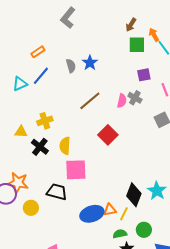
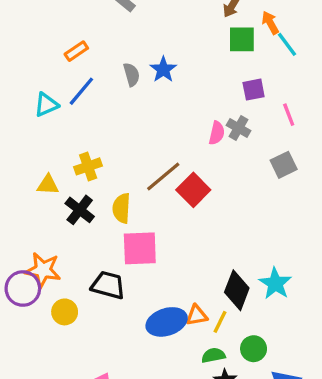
brown line: (90, 101) -> (163, 176), moved

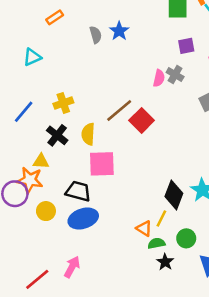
blue line: (81, 91) -> (24, 112), moved
yellow triangle: (48, 185) -> (41, 161), moved
orange triangle: (197, 315) -> (144, 228), moved, turned 42
blue ellipse: (167, 322) -> (83, 219), moved

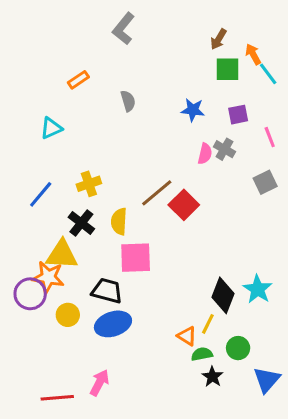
blue star: (119, 31) -> (193, 110), moved, turned -30
yellow triangle: (41, 161) -> (62, 255), size x1.6
red line: (37, 279) -> (57, 398), turned 35

